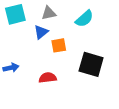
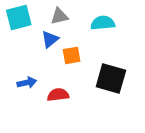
cyan semicircle: (84, 19) -> (103, 23), turned -144
blue arrow: (11, 68) -> (27, 83), moved

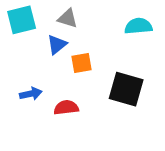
gray triangle: (59, 16) -> (68, 18), turned 30
cyan semicircle: (103, 23) -> (138, 26), moved

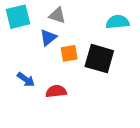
black square: (126, 89) -> (99, 59), moved
blue arrow: (31, 94) -> (26, 80), turned 48

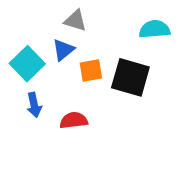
cyan square: (18, 17) -> (27, 64), moved, turned -30
blue arrow: (26, 80) -> (34, 105), turned 42

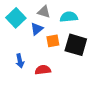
cyan semicircle: (154, 29) -> (69, 17), moved
cyan square: (27, 64) -> (16, 18), moved

